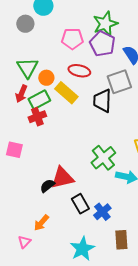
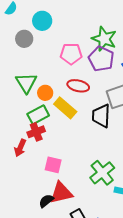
green star: (105, 24) -> (104, 39), turned -30
red arrow: (21, 94) -> (20, 148), moved
pink square: (14, 150) -> (53, 165), moved

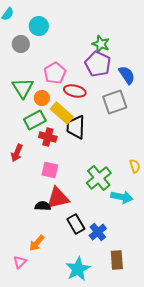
green star: (104, 39) -> (101, 44), size x0.7
pink pentagon: (71, 54) -> (55, 73), moved, turned -30
black trapezoid: (101, 116) -> (76, 127), moved
red cross: (36, 132) -> (48, 137), moved, turned 36
black semicircle: (46, 201) -> (43, 206), turned 42

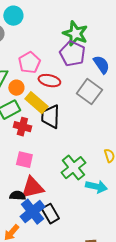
green star: (101, 44) -> (75, 34), size x1.4
gray square: (115, 102) -> (89, 92), turned -35
blue cross: (98, 232) -> (32, 212), moved, size x1.4

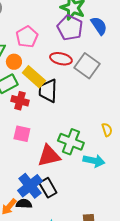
blue semicircle: (101, 65) -> (99, 26), moved
red ellipse: (49, 81) -> (61, 59), moved
green cross: (73, 168) -> (71, 142), turned -30
red triangle: (32, 188) -> (49, 156), moved
black semicircle: (17, 196) -> (24, 204), moved

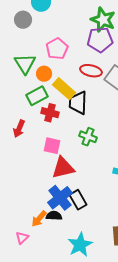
purple pentagon: (70, 28) -> (100, 40), turned -30
green cross: (71, 142) -> (88, 137), moved, size x0.7
red triangle: (49, 156) -> (63, 168), moved

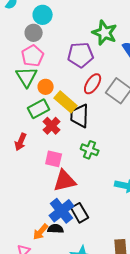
gray circle: (23, 20) -> (34, 33), moved
purple pentagon: (100, 40) -> (81, 55), moved
pink pentagon: (57, 49) -> (33, 56), moved
red ellipse: (91, 71) -> (93, 84), turned -70
red cross: (50, 113) -> (52, 126), turned 30

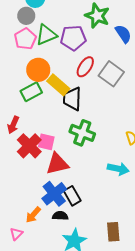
green triangle: (27, 77) -> (46, 35), moved, turned 40
orange circle: (46, 87) -> (38, 70), size x1.5
red cross: (52, 126) -> (29, 146), moved, size x1.4
green cross: (90, 150) -> (82, 133), size x1.4
black semicircle: (56, 229) -> (60, 216), moved

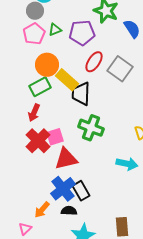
green triangle: (46, 35) -> (55, 30), size x0.6
red arrow: (13, 125) -> (34, 113), moved
pink square: (46, 142) -> (55, 137), turned -30

